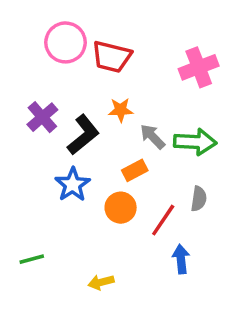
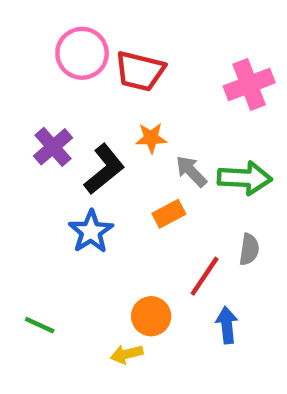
orange circle: (121, 208) -> (151, 316), moved
green line: (32, 259) -> (40, 325), turned 40

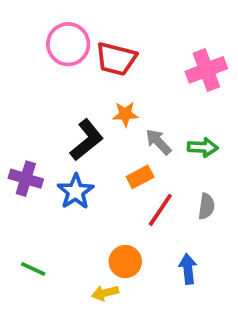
purple cross: (53, 147) -> (26, 179), moved, turned -32
green arrow: (245, 178) -> (203, 147), size x0.7
red line: (205, 276) -> (160, 210), moved

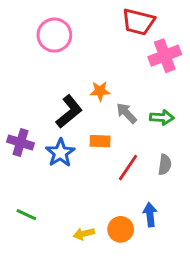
red trapezoid: (116, 59) -> (138, 22), moved
orange rectangle: (140, 177) -> (100, 141), moved, turned 30
orange circle: (125, 262) -> (121, 229), moved

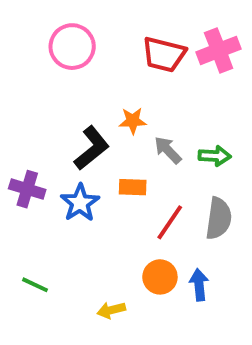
red trapezoid: (138, 22) -> (164, 54), moved
pink cross: (165, 56) -> (219, 50), moved
gray semicircle: (165, 165) -> (219, 218), size x1.5
orange circle: (121, 229) -> (160, 277), moved

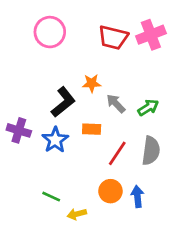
green arrow: (215, 156) -> (148, 108), turned -35
green line: (35, 285) -> (51, 197), moved

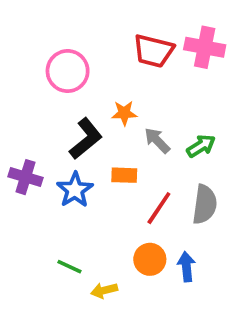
pink circle: (50, 32) -> (68, 71), moved
pink cross: (151, 35) -> (205, 47), turned 32

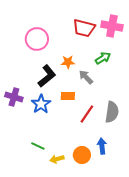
green arrow: (201, 146) -> (103, 58), moved
orange circle: (150, 259) -> (82, 155), moved

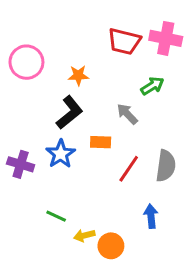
pink circle: (37, 39) -> (26, 62), moved
orange star: (68, 62) -> (78, 75), moved
purple cross: (14, 97) -> (21, 164), moved
orange circle: (82, 155) -> (111, 246), moved

